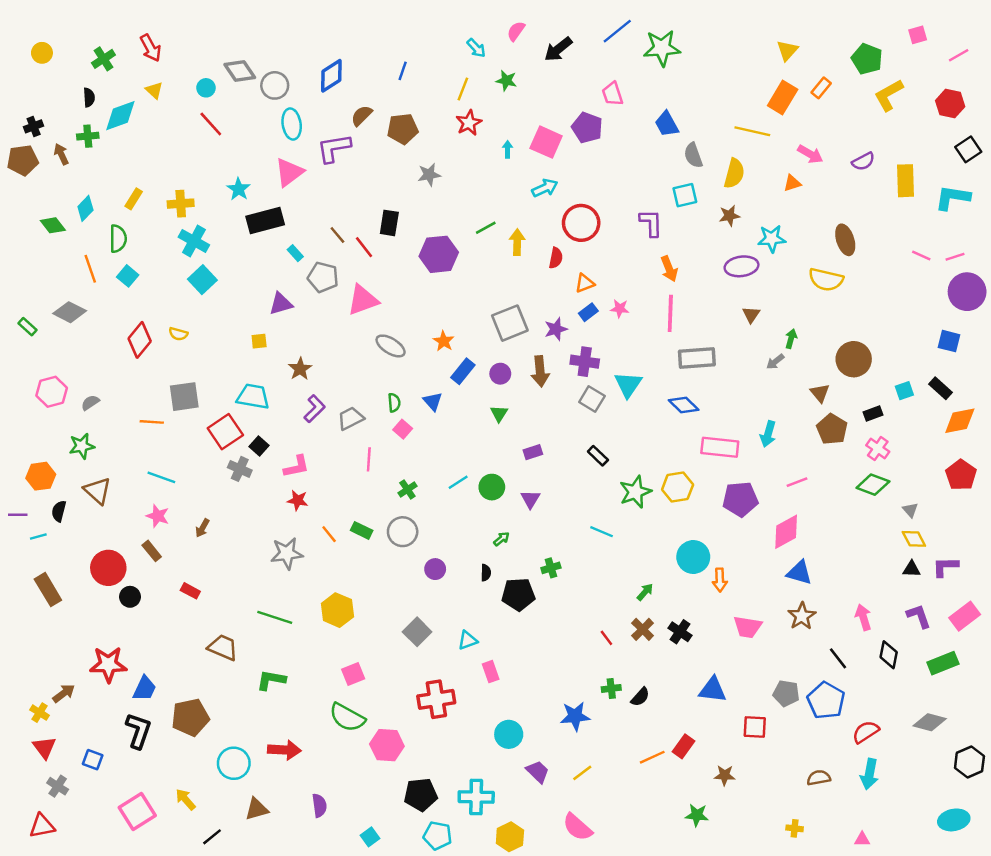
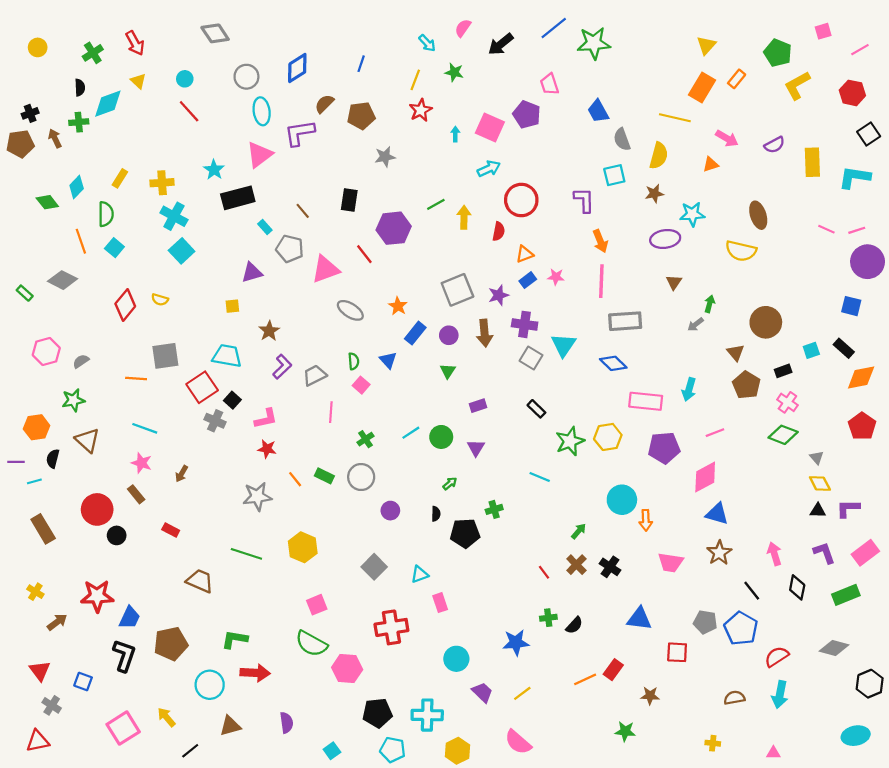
gray diamond: (240, 71) -> (215, 33), moved
red line: (364, 247) -> (364, 254), moved
green L-shape: (271, 680) -> (235, 639), moved
yellow cross: (40, 713) -> (35, 592), moved

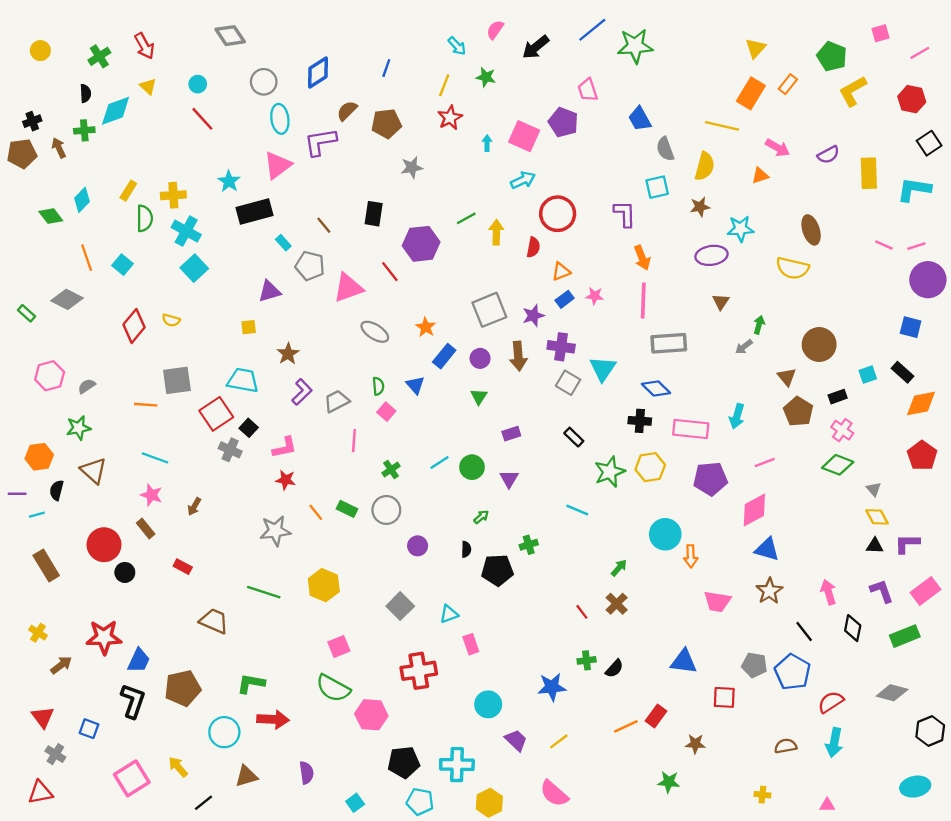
green semicircle: (106, 214) -> (144, 218), moved
black cross: (610, 567) -> (640, 421), moved, turned -30

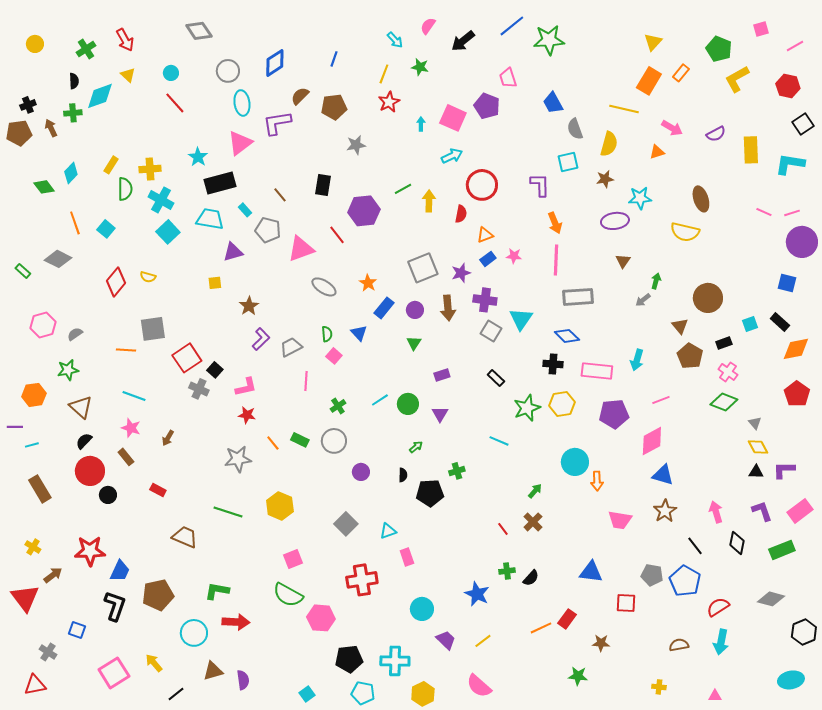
cyan trapezoid: (243, 380) -> (210, 219), moved
black semicircle: (57, 490) -> (84, 441), moved, turned 30
blue star: (552, 687) -> (477, 594), turned 30
red triangle: (43, 717) -> (25, 598), moved, size x1.4
purple semicircle: (307, 773) -> (243, 680), moved

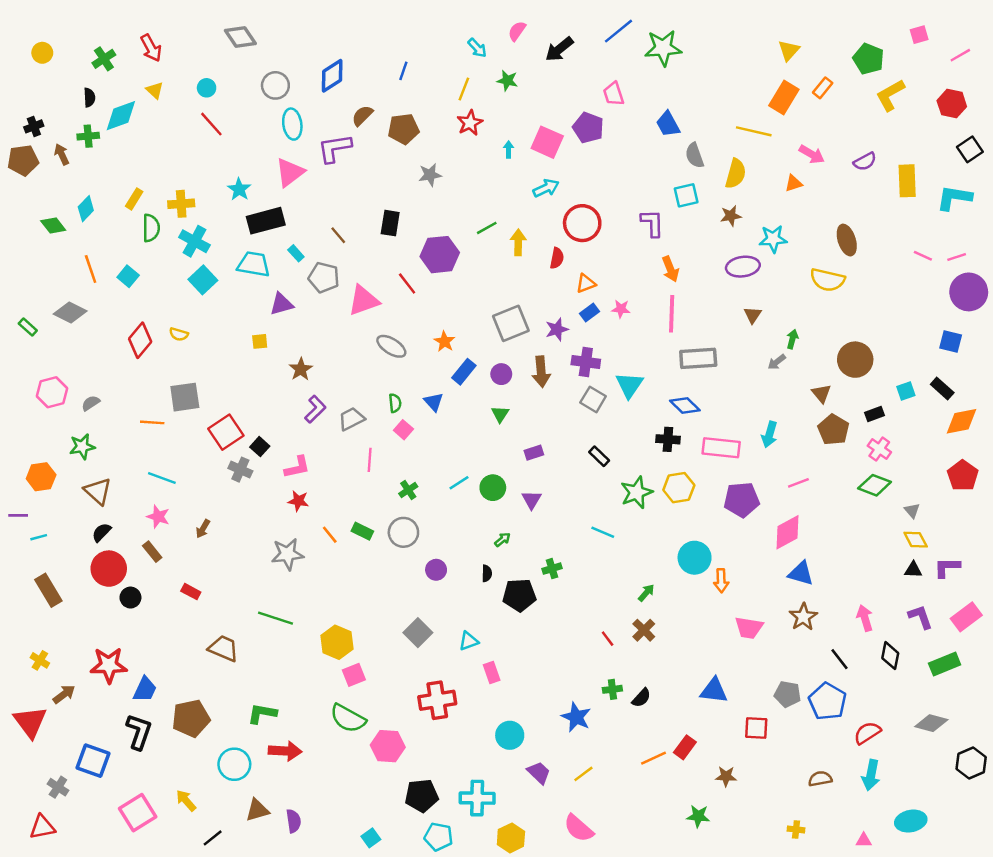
yellow hexagon: (280, 506) -> (337, 642), moved
blue square: (77, 630) -> (93, 761), size x1.6
cyan ellipse: (791, 680) -> (911, 821), moved

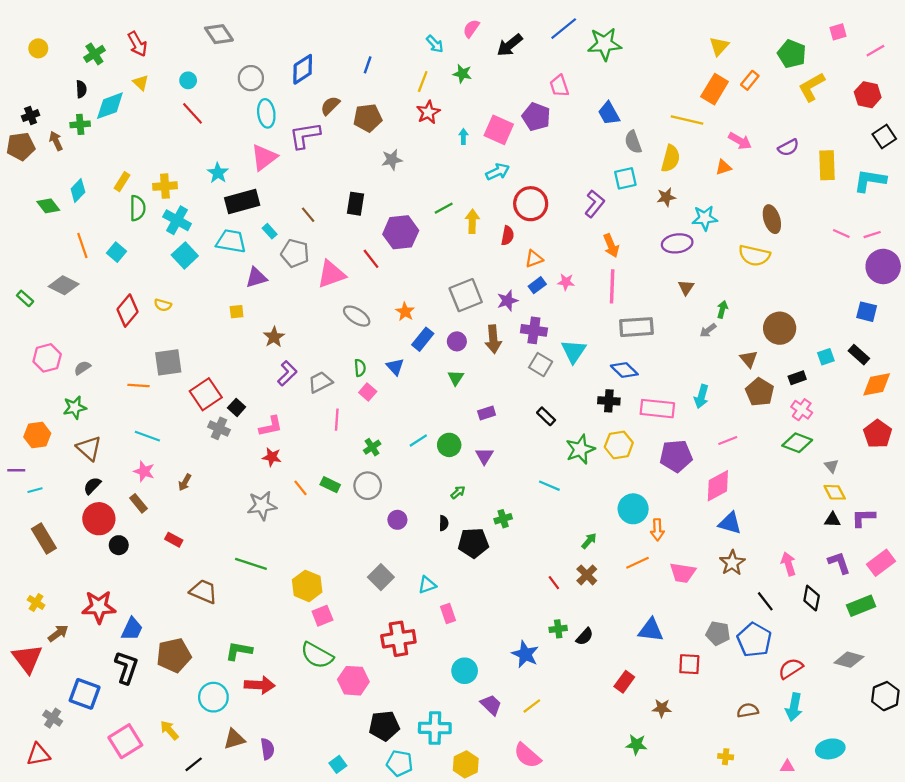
purple L-shape: (652, 223) -> (595, 204), turned 40
orange line: (653, 758) -> (638, 563), moved

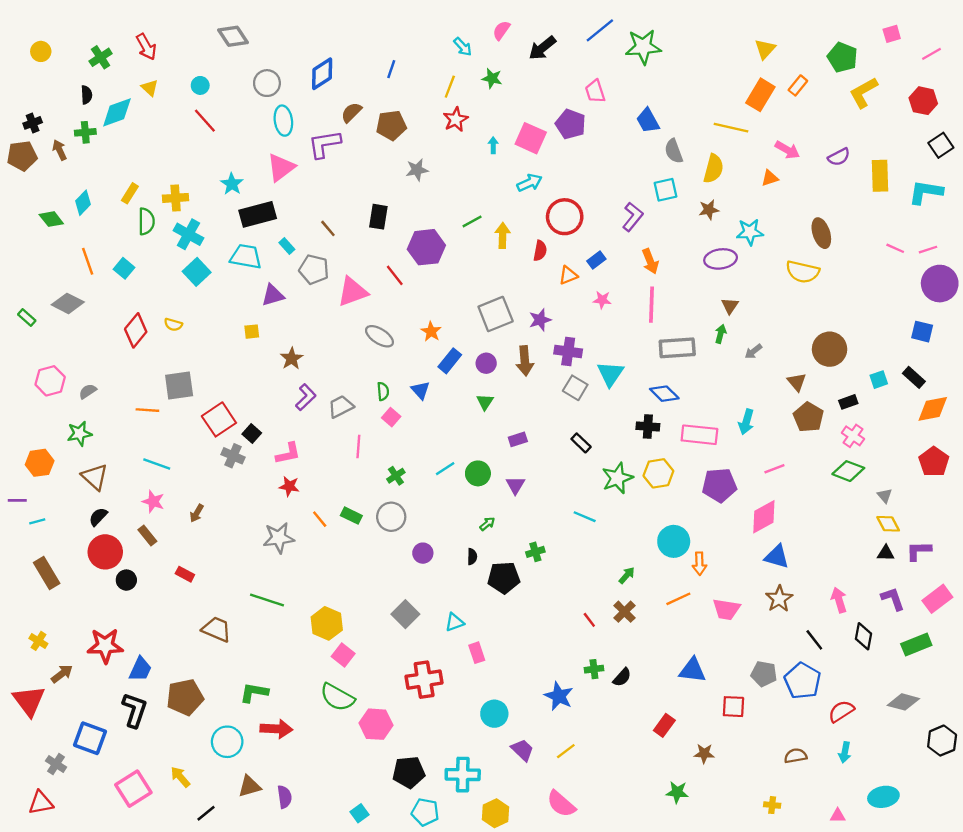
blue rectangle: (537, 285) -> (596, 260), moved
green arrow: (722, 309) -> (721, 334), moved
pink square: (322, 616) -> (343, 655), turned -30
cyan arrow: (794, 707) -> (845, 752), size x0.7

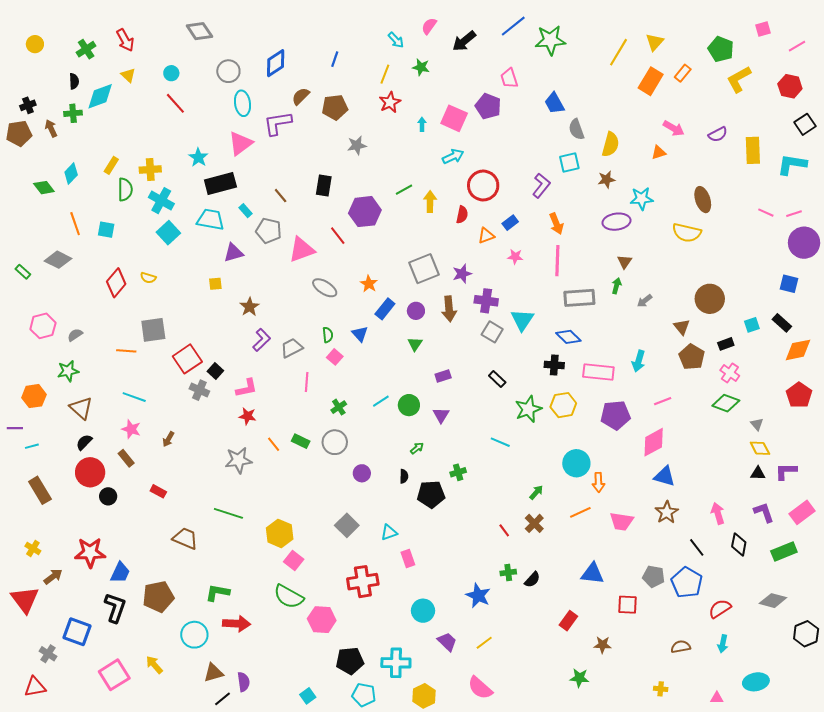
yellow line: (731, 128) -> (619, 52), moved, turned -72
cyan square: (124, 268) -> (106, 230), turned -30
black line: (206, 813) -> (222, 699), moved

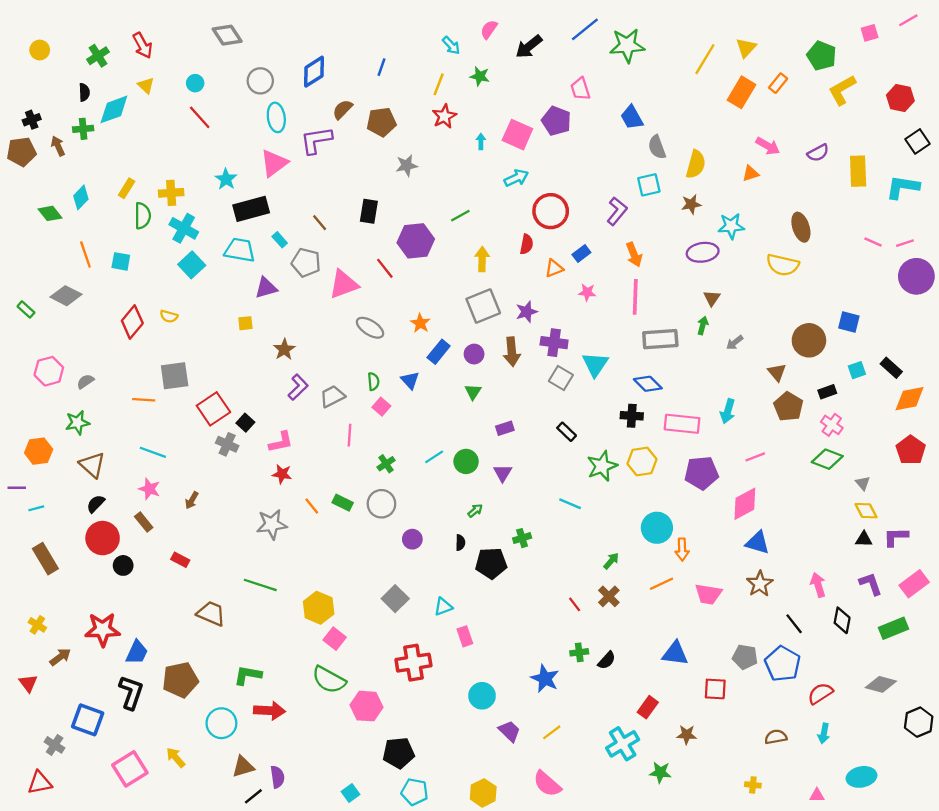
pink line: (797, 46) -> (908, 20), moved
yellow arrow: (430, 202) -> (482, 259), moved
blue square: (789, 284) -> (849, 322), moved
red triangle: (25, 600) -> (28, 683), size x0.6
cyan cross: (396, 663) -> (623, 744), moved, turned -32

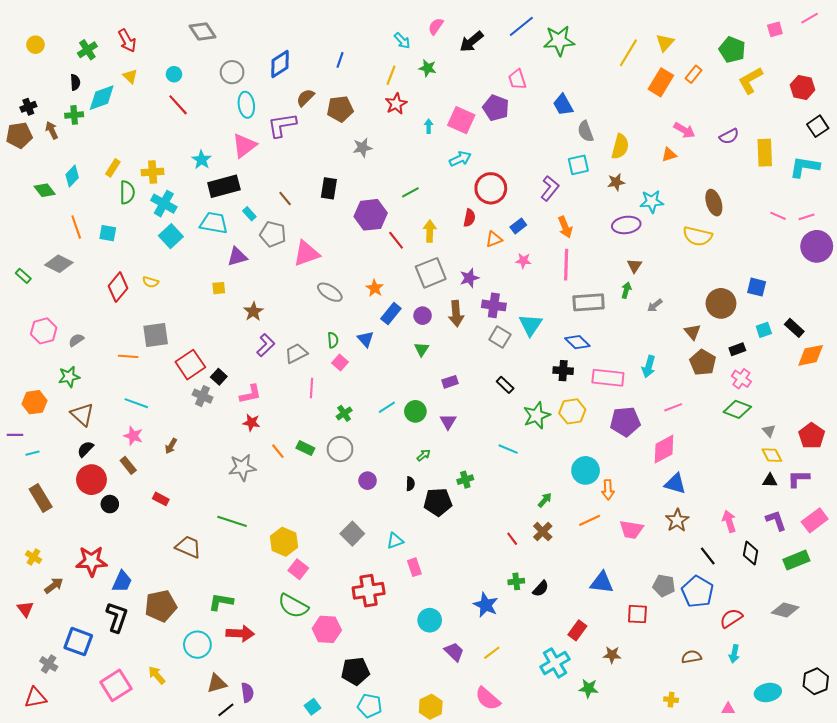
red line: (385, 268) -> (396, 240), moved
red pentagon: (911, 450) -> (812, 436), moved
black hexagon: (919, 722) -> (816, 681), moved

